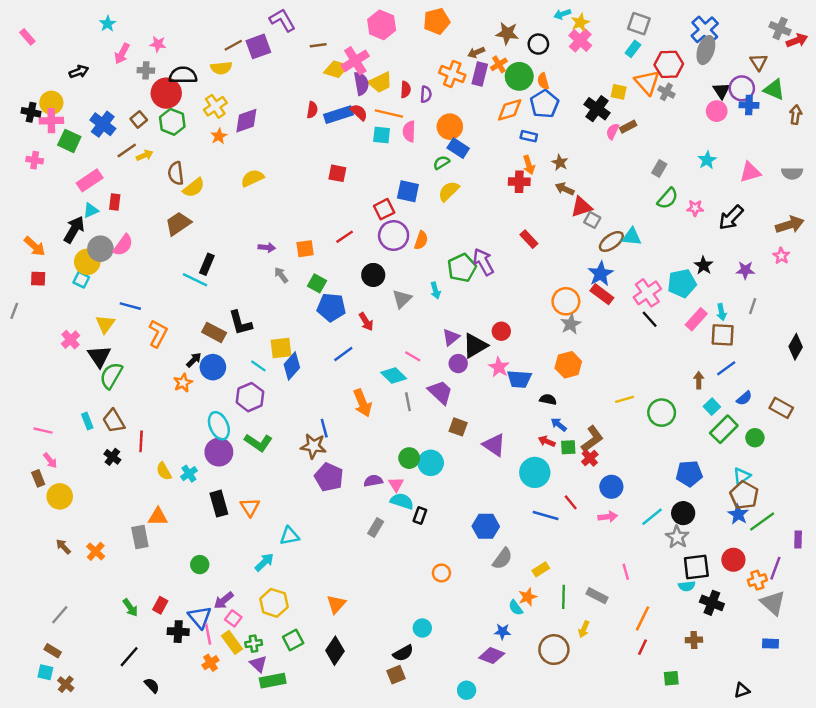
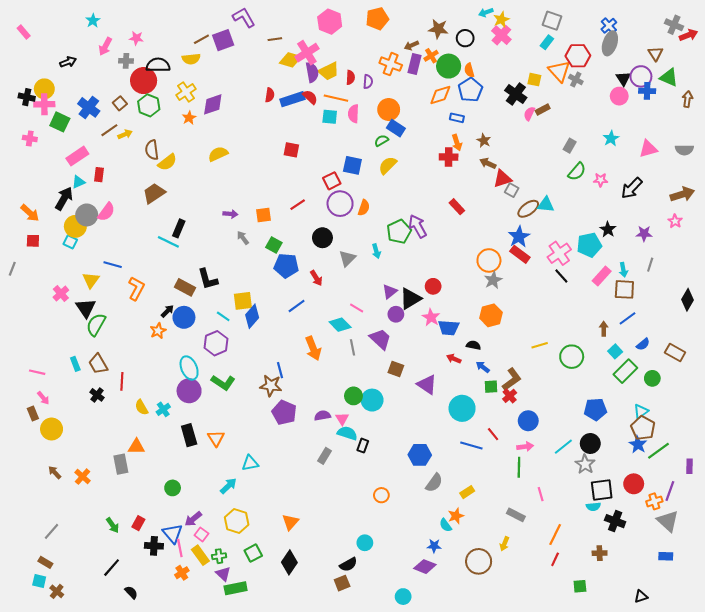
blue cross: (705, 30) -> (609, 26), size x0.7
red arrow: (547, 441) -> (454, 359), moved
green line: (563, 597) -> (519, 467), moved

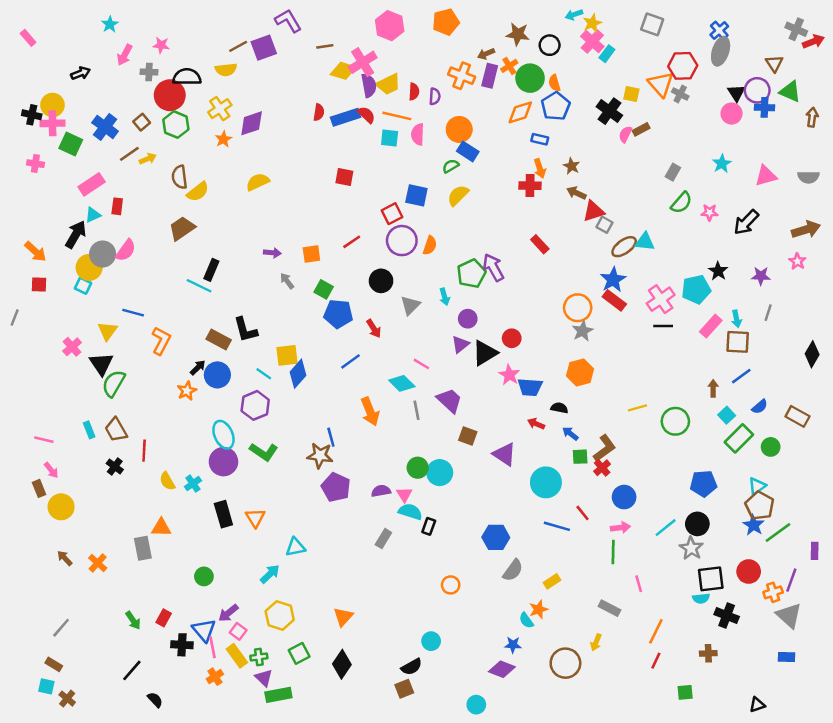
cyan rectangle: (547, 42) -> (607, 54), moved
black line: (561, 276) -> (663, 326), turned -49
purple circle: (396, 314) -> (468, 319), moved

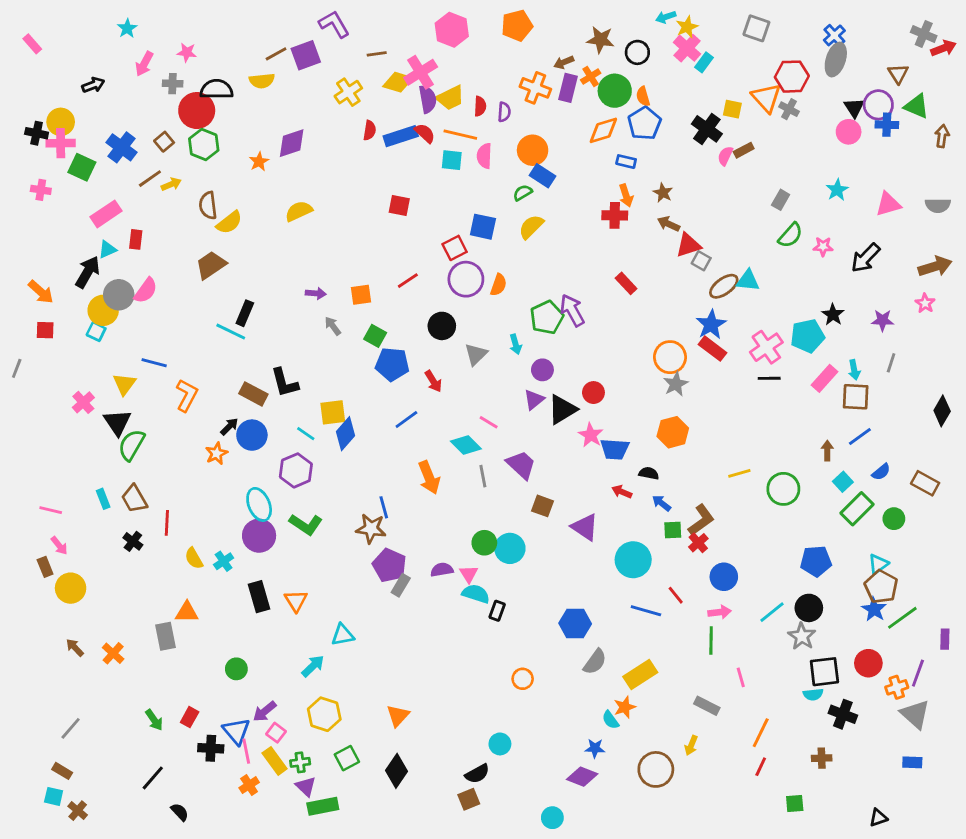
yellow cross: (220, 109) -> (348, 92), moved
gray rectangle: (383, 539) -> (401, 585), moved
yellow rectangle: (552, 581) -> (640, 675), size x1.6

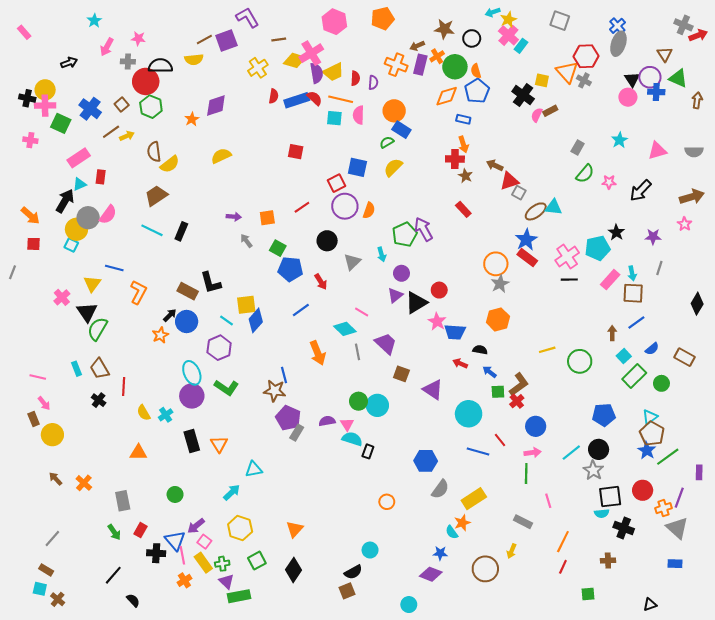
brown star: (663, 193) -> (465, 176), moved
cyan line: (231, 332) -> (152, 230), moved
gray rectangle: (165, 636) -> (123, 501), moved

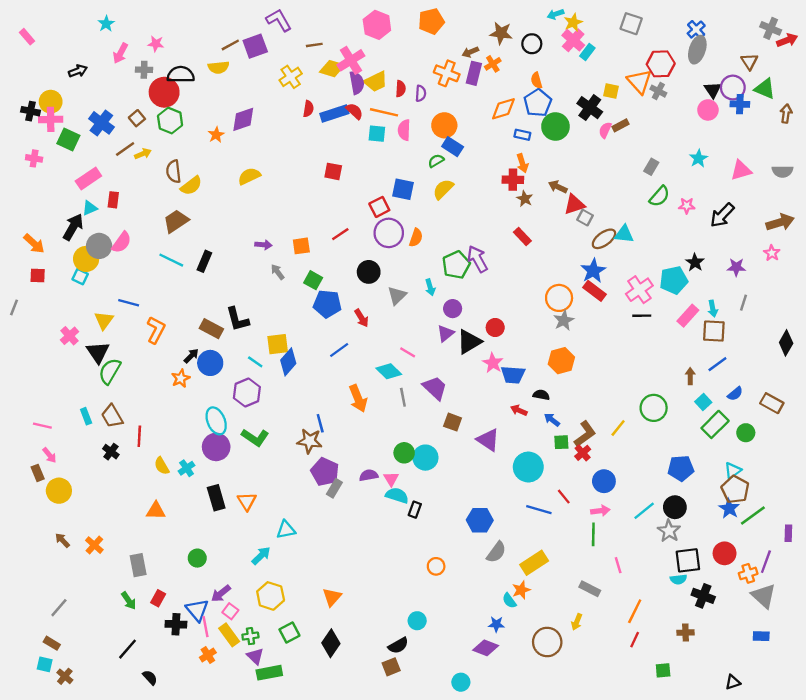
green circle: (455, 67) -> (555, 127), moved
yellow line: (547, 350) -> (618, 428), moved, turned -35

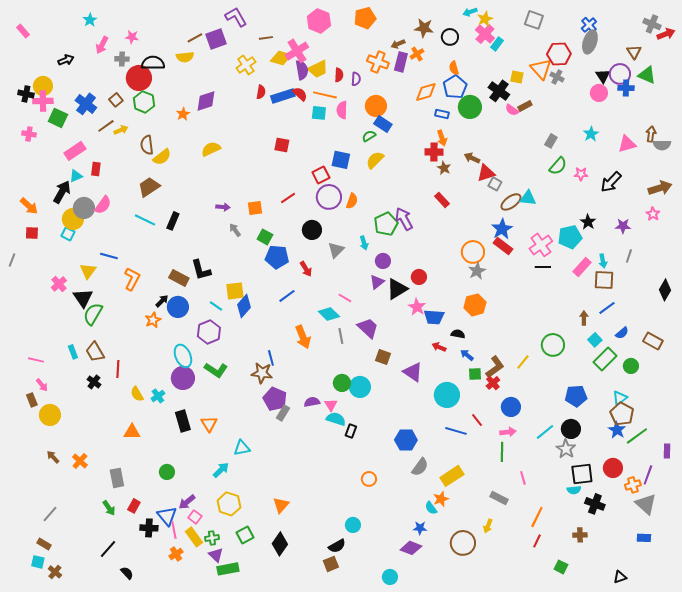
brown arrow: (786, 114) -> (651, 134), moved
pink semicircle: (605, 130) -> (512, 110), turned -80
green square: (663, 670) -> (561, 567), turned 32

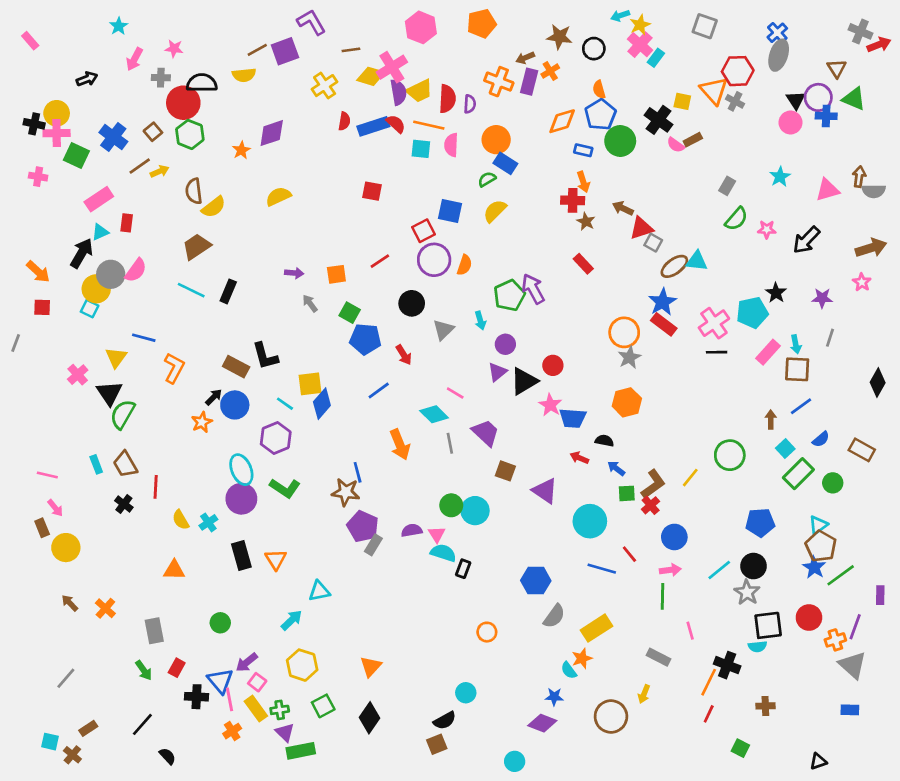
red semicircle: (339, 75) -> (447, 99), size x1.5
black cross: (595, 504) -> (727, 665), moved
brown rectangle: (44, 544) -> (88, 728), moved, turned -64

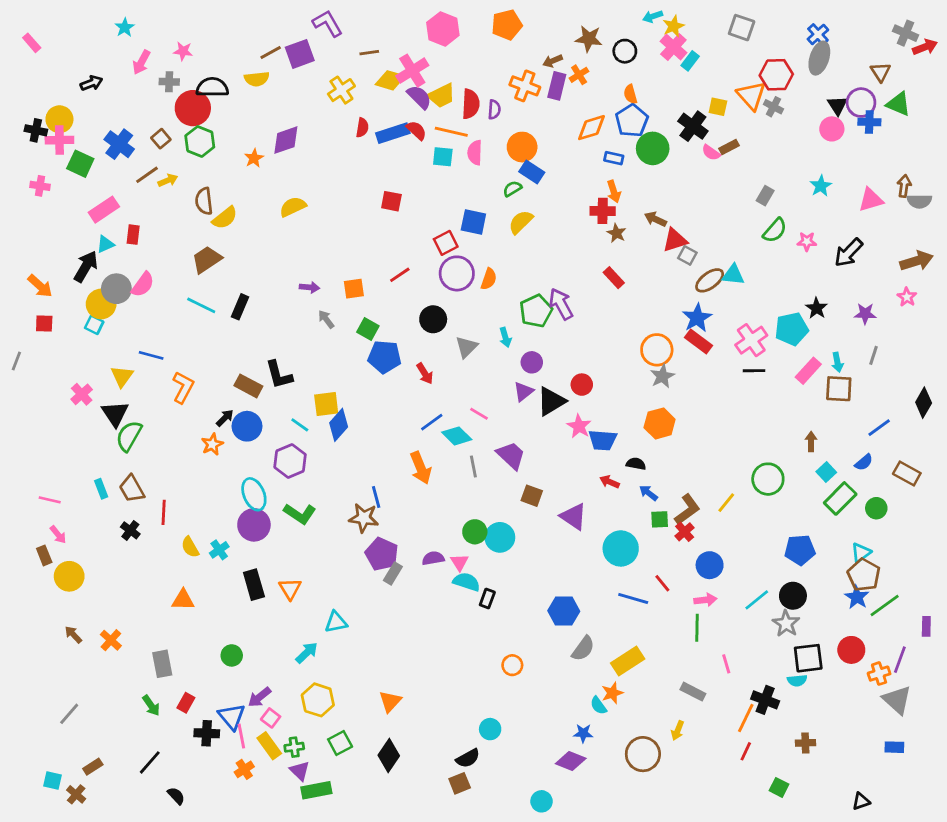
purple semicircle: (398, 92) -> (419, 97), turned -35
blue line: (379, 390) -> (432, 422), moved
blue line: (801, 406) -> (879, 428), moved

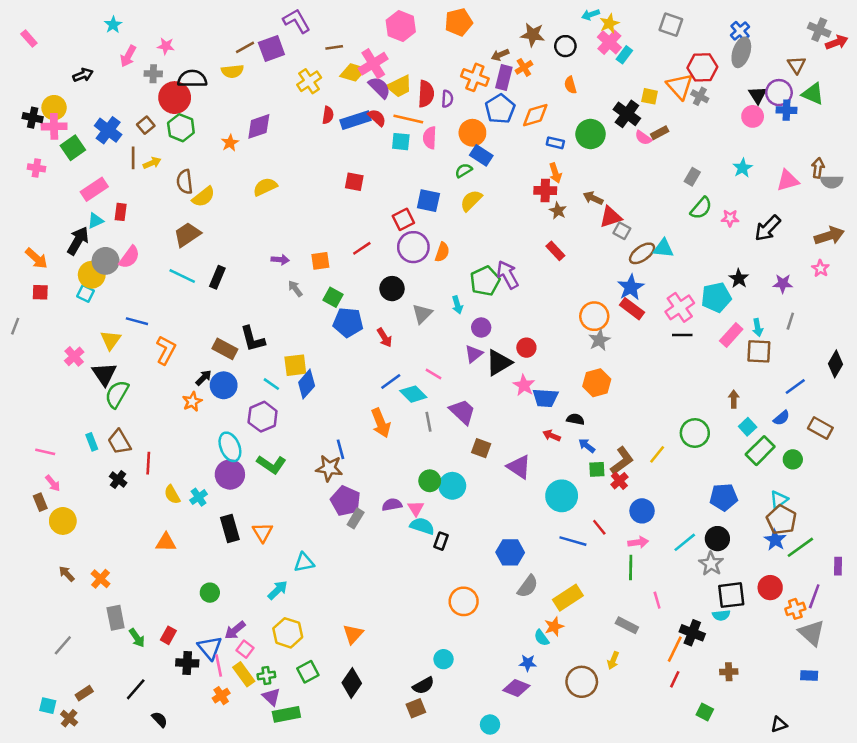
blue pentagon: (632, 121) -> (500, 109), moved
green square: (80, 164) -> (73, 148), turned 30
brown line: (147, 175) -> (133, 158), turned -55
gray rectangle: (162, 664) -> (116, 618), moved
orange circle: (512, 665) -> (464, 601), size x1.5

